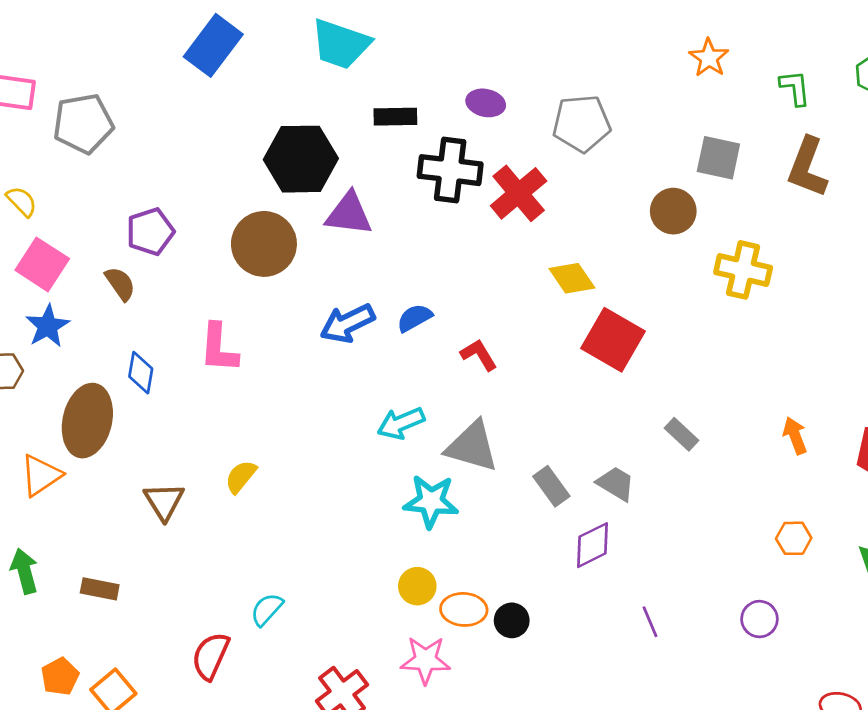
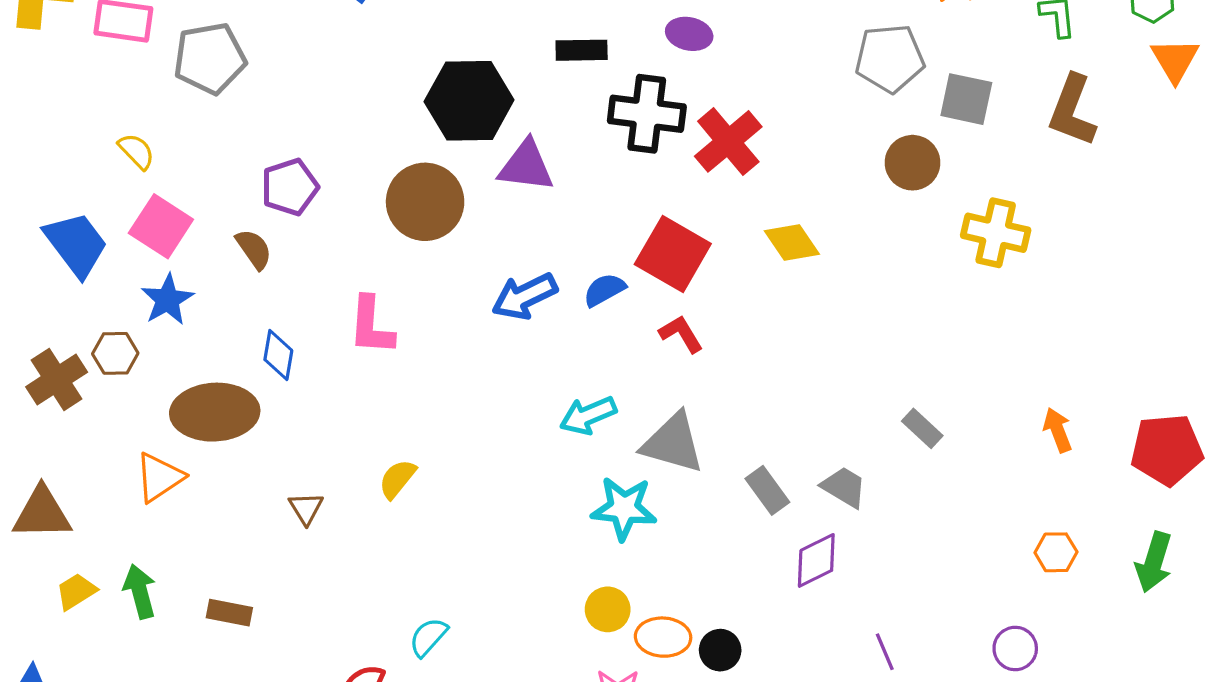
gray pentagon: (582, 123) -> (890, 58), moved
red square: (613, 340) -> (673, 254), moved
brown ellipse: (87, 421) -> (215, 412), turned 74
brown triangle: (164, 501) -> (306, 508), size x0.7

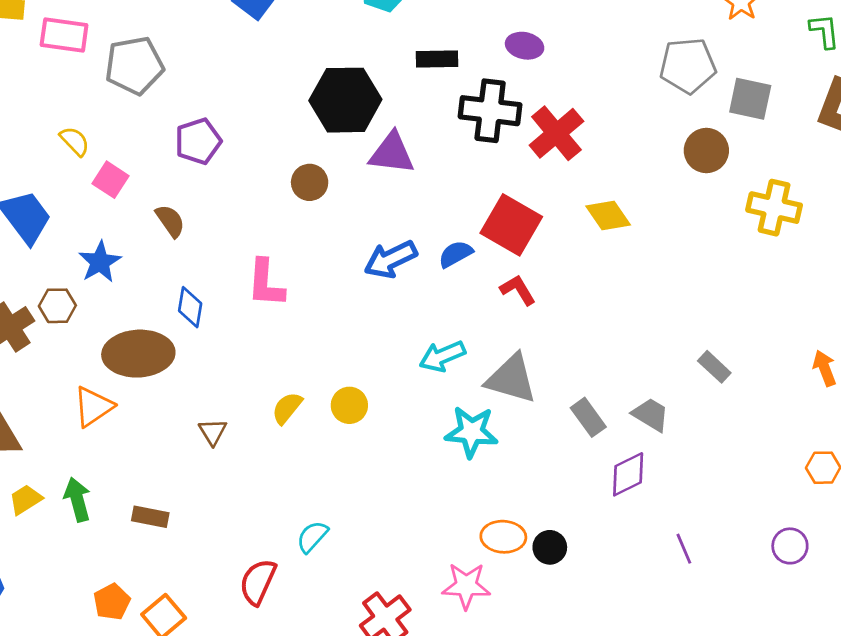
purple pentagon: (290, 187) -> (198, 141), moved
brown circle: (425, 202) -> (310, 182), size x0.6
pink square: (161, 226) -> (111, 180), moved, size x0.7
yellow circle: (608, 609) -> (349, 405), moved

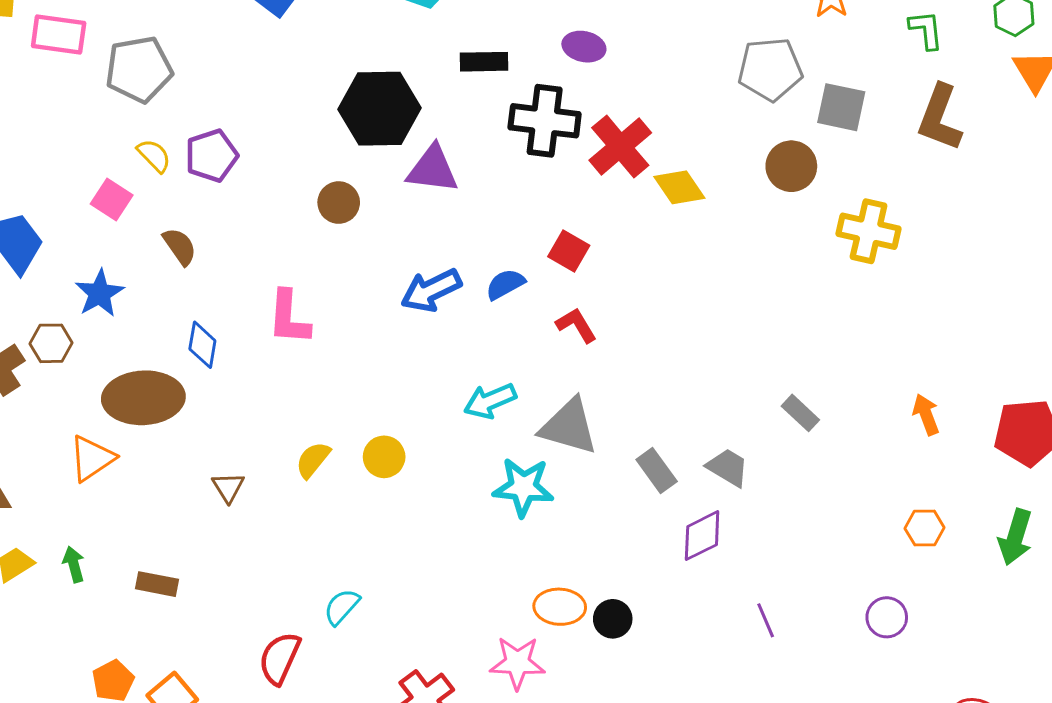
yellow semicircle: (75, 141) -> (154, 156), moved
yellow diamond: (608, 216) -> (679, 187), moved
red square: (511, 225) -> (569, 251), size x0.6
green arrow: (77, 500) -> (74, 564), size x0.7

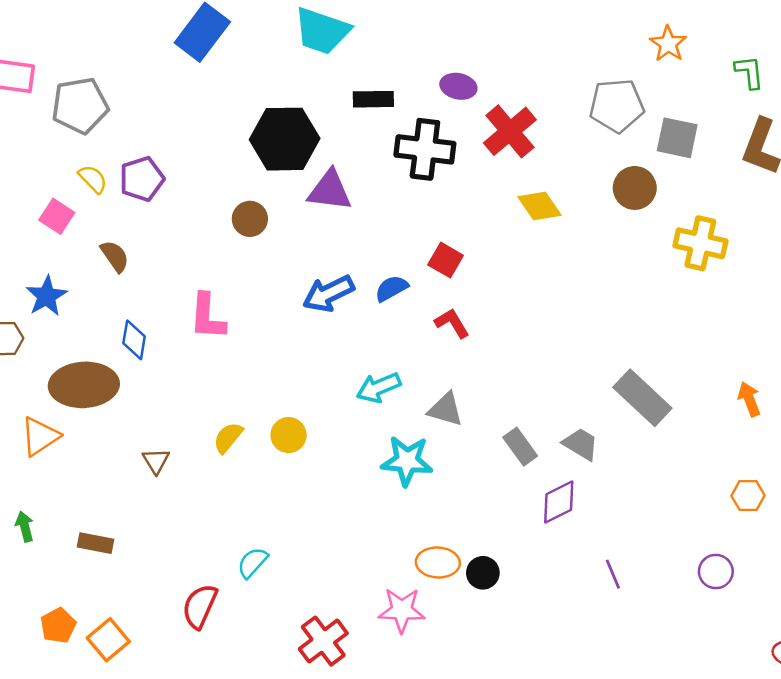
red cross: (620, 147) -> (510, 131), moved
gray rectangle: (800, 413) -> (642, 398), size x1.8
gray triangle: (569, 427) -> (446, 409), size x0.7

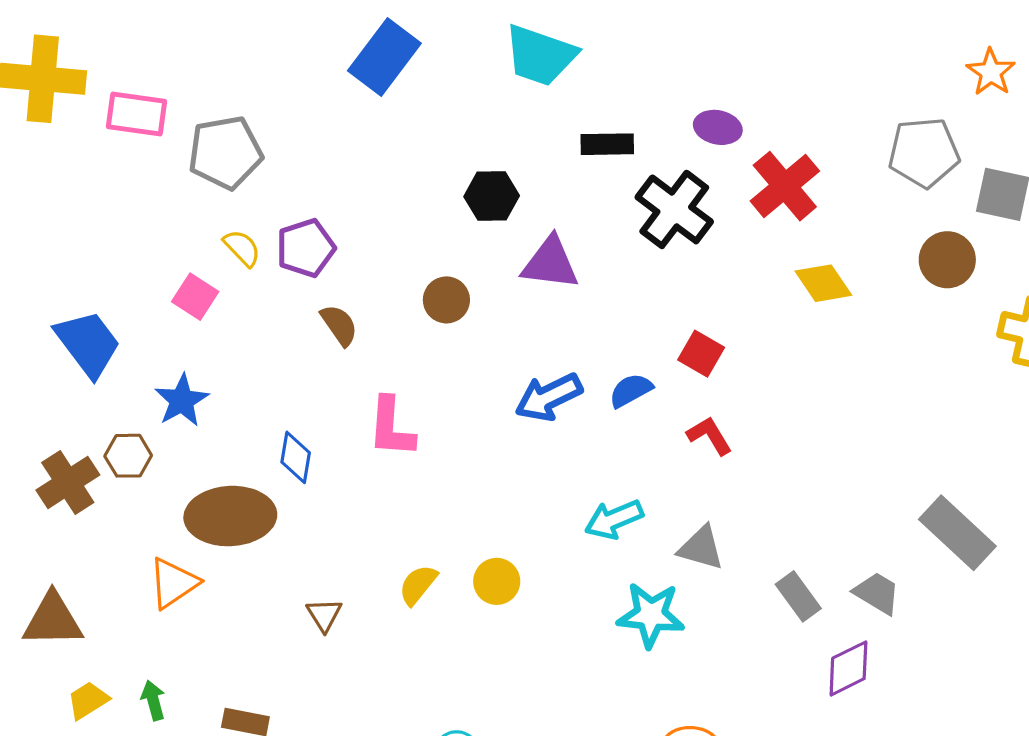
black hexagon: (285, 139) -> (492, 196), size x0.6
black cross: (425, 149) -> (674, 209), turned 30
brown semicircle: (115, 256) -> (339, 325), moved

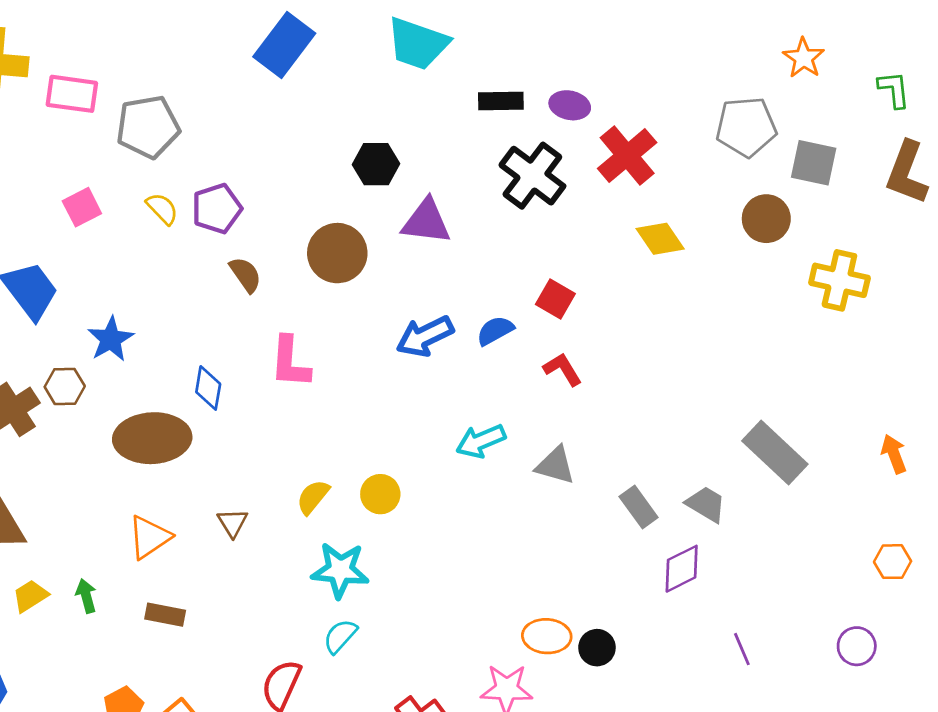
black rectangle: (607, 144) -> (501, 101), moved
pink square: (195, 297) -> (82, 207), moved, turned 30
brown circle: (446, 300) -> (337, 253), size x1.5
orange triangle: (173, 583) -> (149, 537), moved
cyan star: (651, 615) -> (340, 570), moved

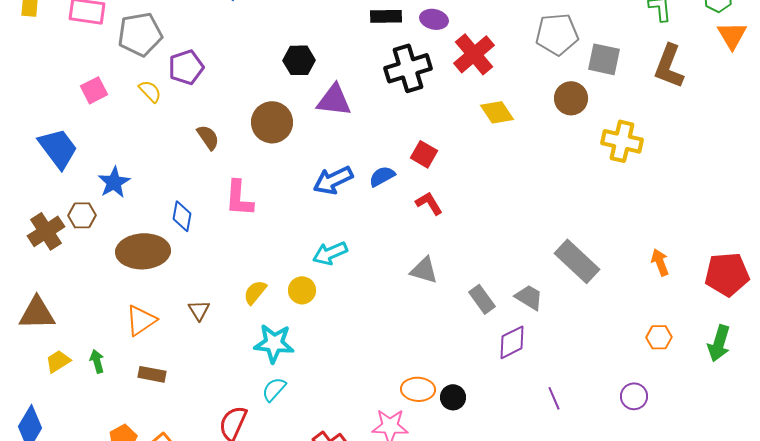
black cross: (532, 176) -> (408, 68), turned 36
purple pentagon: (217, 209) -> (186, 67), moved
cyan arrow: (481, 441) -> (330, 253), moved

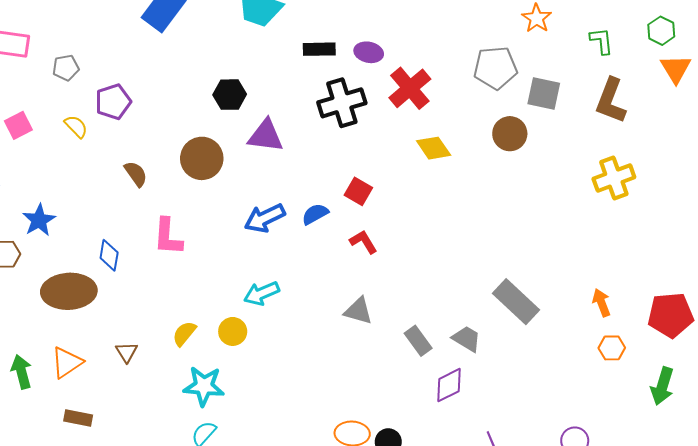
gray pentagon: (140, 34) -> (66, 68), size x0.6
yellow cross: (622, 141) -> (614, 178), moved, turned -33
orange hexagon: (659, 337) -> (612, 348), moved
green arrow: (97, 361) -> (21, 372), moved, size x1.4

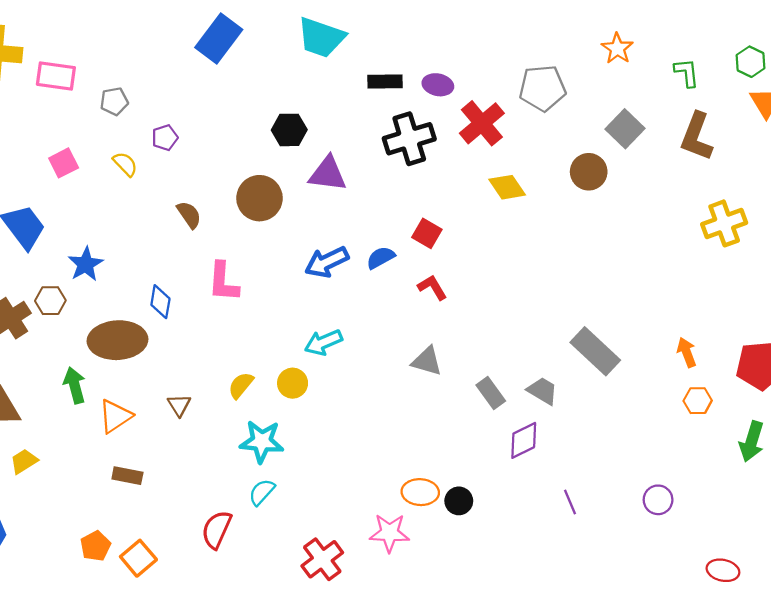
gray pentagon: (495, 68) -> (542, 88), moved
gray square: (544, 93) -> (625, 129), turned 32
purple pentagon: (113, 102) -> (165, 138), size x0.7
yellow cross: (614, 178) -> (724, 223), moved
green arrow: (21, 372) -> (75, 385), moved

